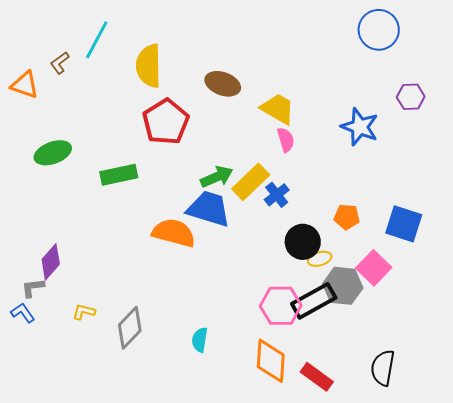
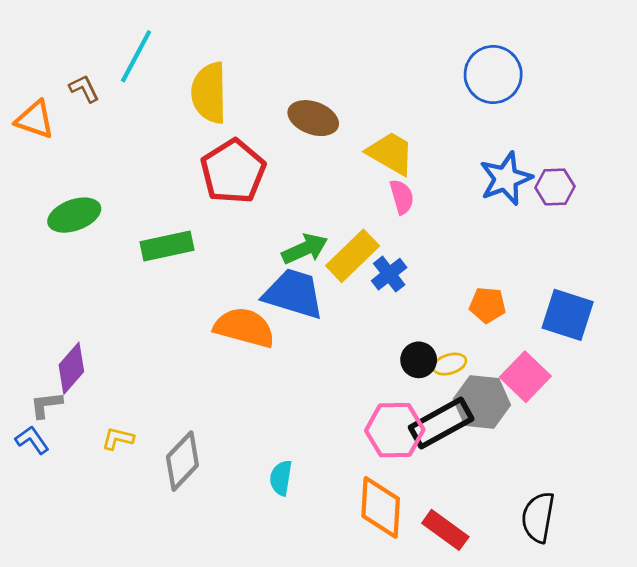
blue circle: (379, 30) -> (493, 75), moved
brown L-shape: (60, 63) -> (84, 89), turned 100
purple hexagon: (411, 97) -> (555, 187), moved
blue star: (360, 127) -> (506, 179), turned 30
black circle: (303, 242) -> (419, 360), moved, size x0.7

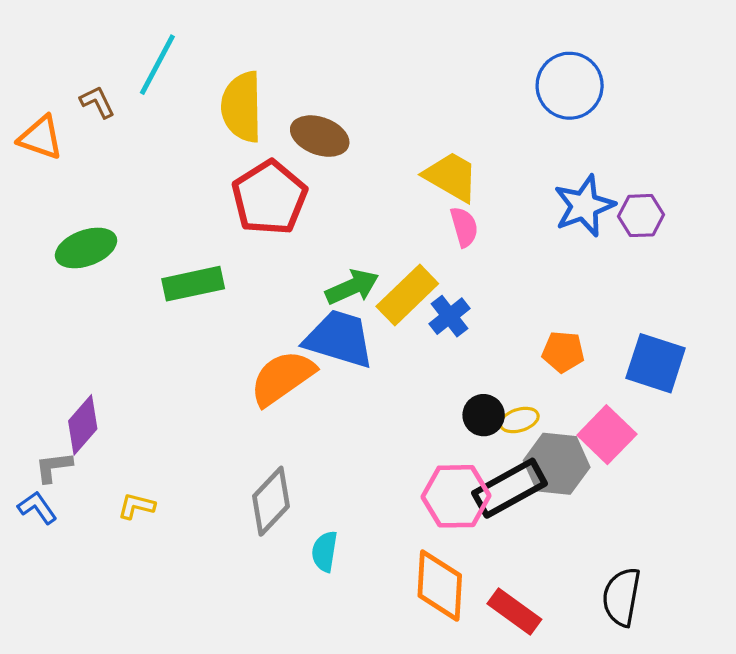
brown ellipse: (313, 118) -> (320, 136), moved
orange semicircle: (244, 328) -> (282, 378), turned -50
gray diamond: (182, 461) -> (271, 501), moved

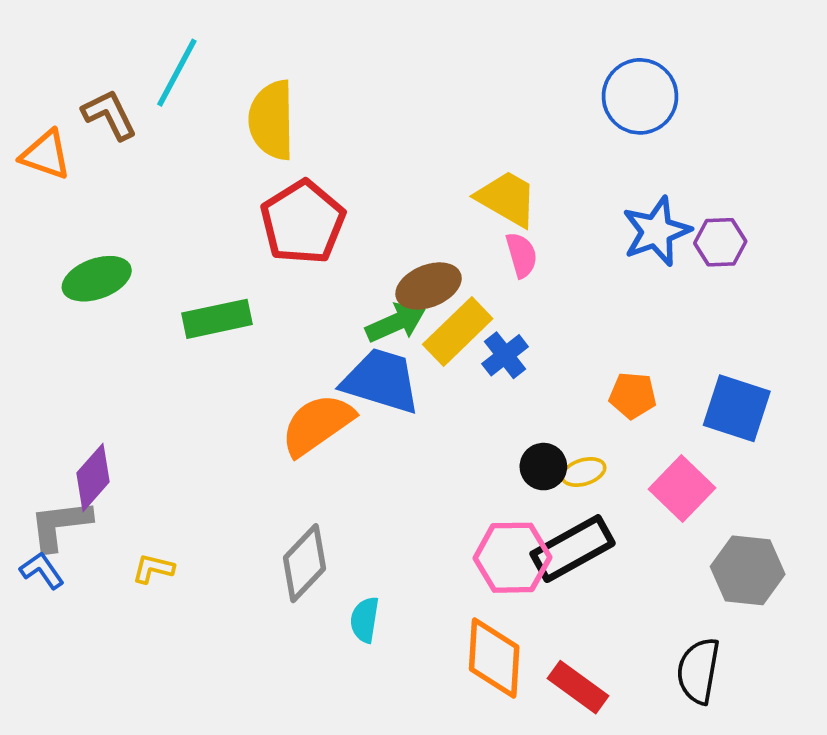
brown L-shape: (97, 102) -> (109, 115), size x1.4
brown ellipse: (320, 136) -> (429, 286), moved, turned -42
gray hexagon: (557, 464) -> (748, 570), moved
gray L-shape: (54, 467) -> (60, 525), size x1.5

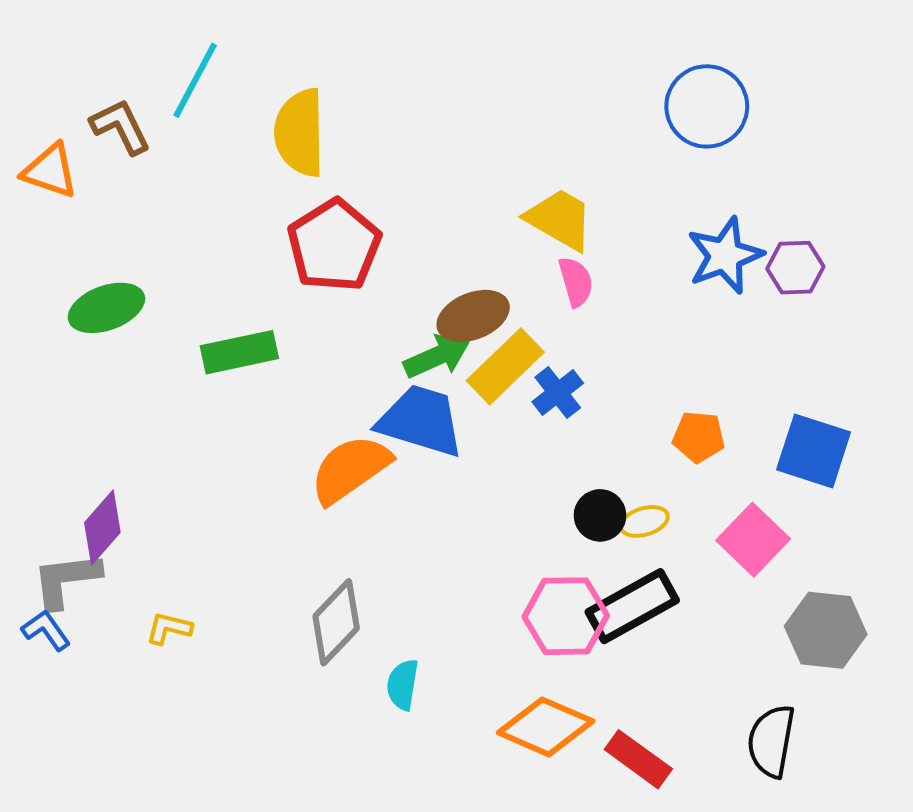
orange diamond: (494, 658) -> (546, 727), turned -70

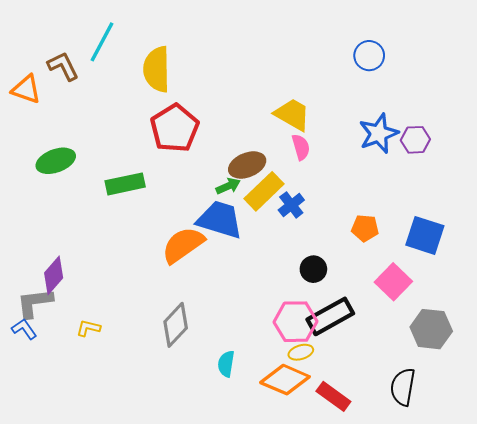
blue circle: (707, 106) -> (369, 56), size x0.7
green arrow: (437, 356) -> (228, 186), size x0.7
yellow ellipse: (644, 521) -> (301, 352), moved
cyan semicircle: (403, 685) -> (226, 364), moved

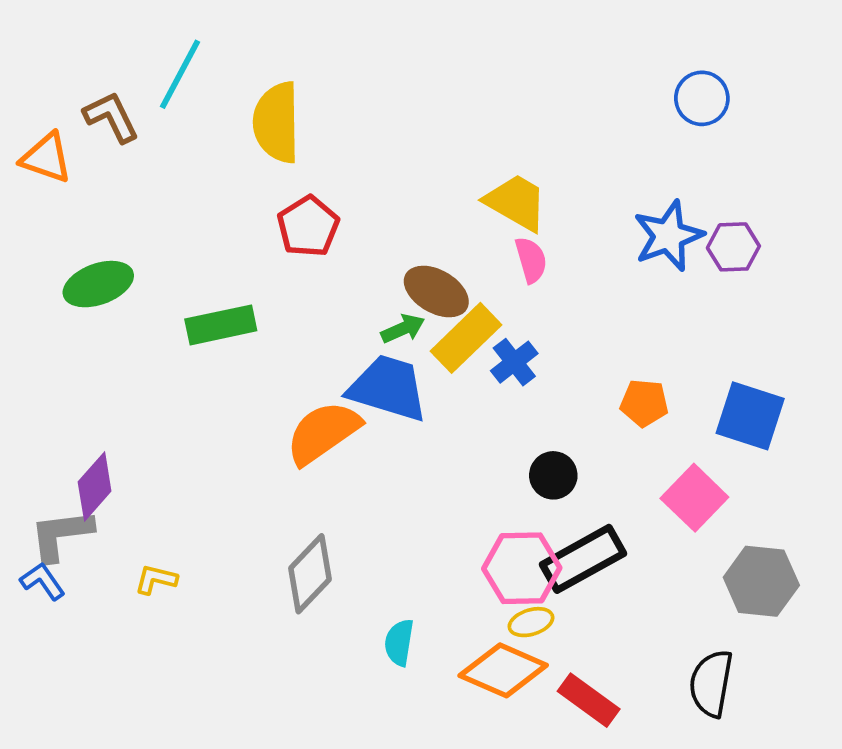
blue circle: (369, 56) -> (702, 98), moved
red pentagon: (175, 128) -> (308, 226), size x0.7
brown ellipse: (247, 165) -> (436, 292), turned 52

